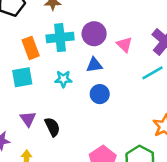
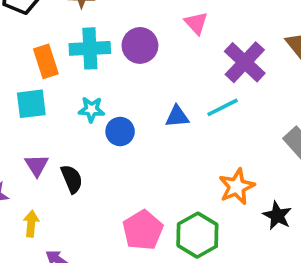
pink triangle: (124, 45) -> (196, 23), moved
blue triangle: (94, 65) -> (177, 116), moved
blue circle: (100, 94) -> (120, 131), moved

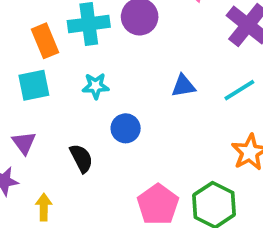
cyan line: (223, 107) -> (239, 90), moved
blue circle: (120, 131) -> (126, 128), moved
purple triangle: (37, 165) -> (24, 143), moved

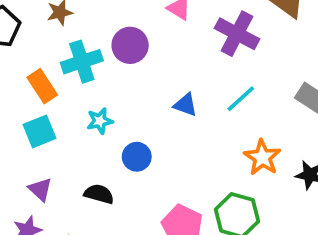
blue triangle: (183, 86) -> (185, 105), turned 40
black semicircle: (81, 158) -> (99, 194), turned -36

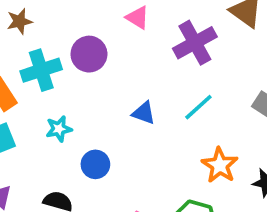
purple cross: (237, 34) -> (195, 43), turned 33

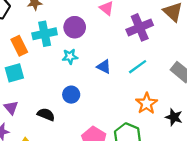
cyan star: (59, 129) -> (70, 56), moved

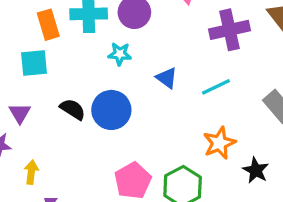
blue circle: (71, 95) -> (111, 110), size x1.5
black semicircle: (46, 114) -> (73, 109), moved

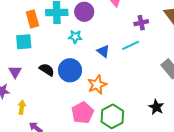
purple cross: (230, 30) -> (141, 23), size x0.6
cyan line: (216, 87) -> (131, 45), moved
orange star: (219, 143) -> (97, 85), moved

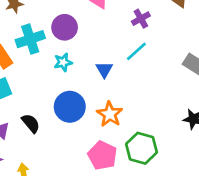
blue triangle: (103, 51) -> (104, 69), turned 40
black semicircle: (47, 70) -> (31, 123), moved, turned 35

